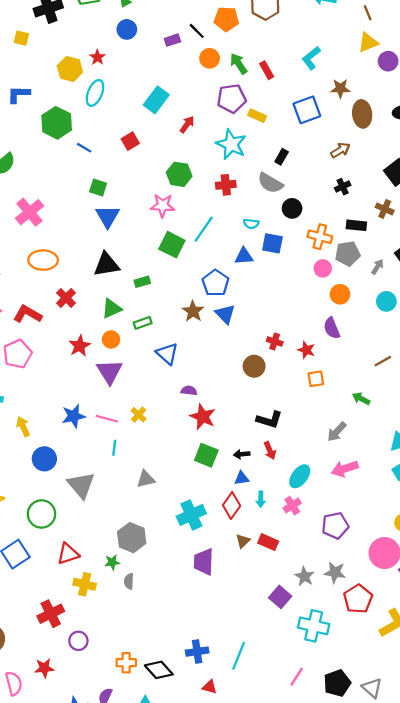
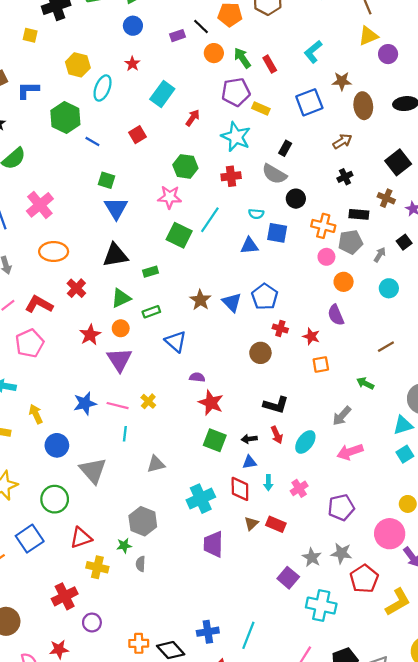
red star: (97, 57) -> (132, 64), moved
blue pentagon: (216, 283) -> (265, 297), moved
cyan ellipse: (300, 476) -> (305, 442), moved
red diamond: (232, 505) -> (240, 489), turned -35

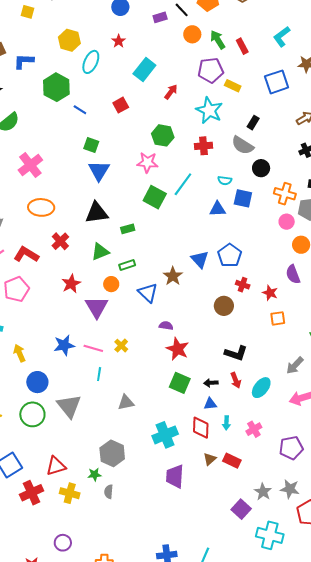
brown star: (200, 300) -> (173, 276), moved
orange circle: (121, 328) -> (111, 284), moved
green circle: (55, 499) -> (32, 414), moved
red cross: (65, 596) -> (32, 493), moved

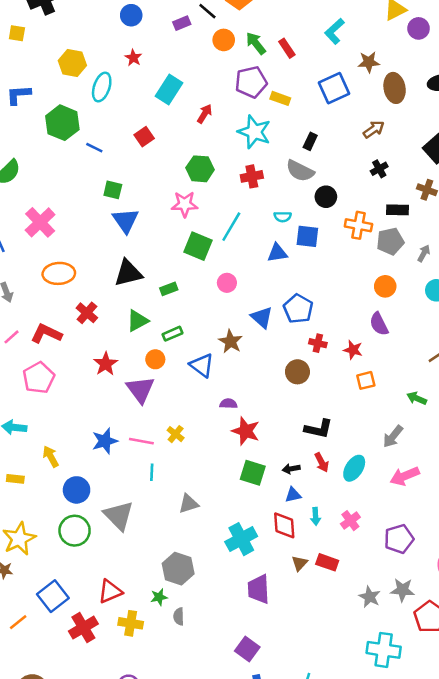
pink circle: (287, 222) -> (227, 283), moved
purple square: (241, 509) -> (247, 649), moved

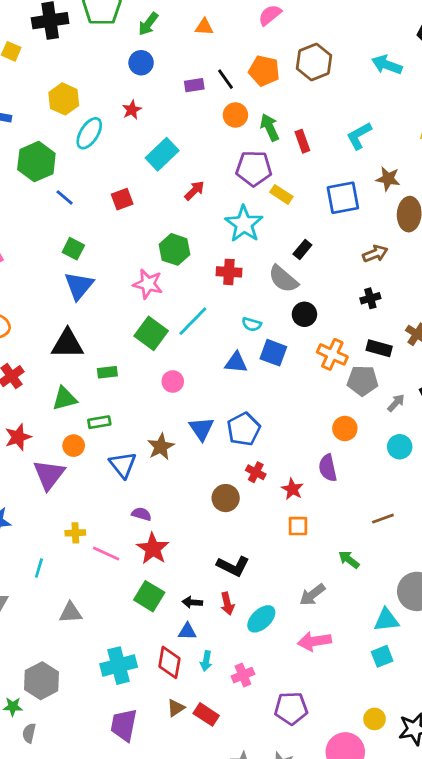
yellow cross: (176, 434) -> (75, 533), turned 35
pink line: (141, 441) -> (106, 553), moved

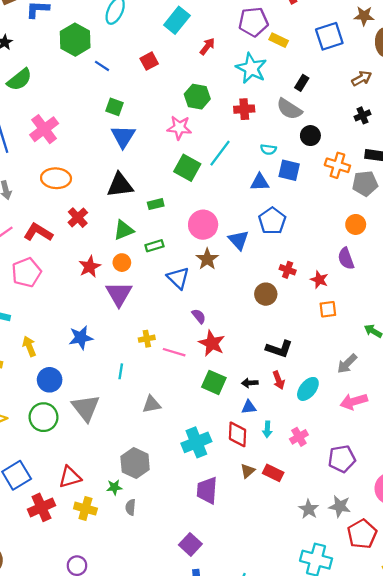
pink circle: (173, 381) -> (203, 225), moved, size x1.6
blue pentagon: (244, 429) -> (272, 221), moved
orange circle: (74, 446) -> (122, 263), moved
purple semicircle: (141, 514) -> (199, 316), turned 42

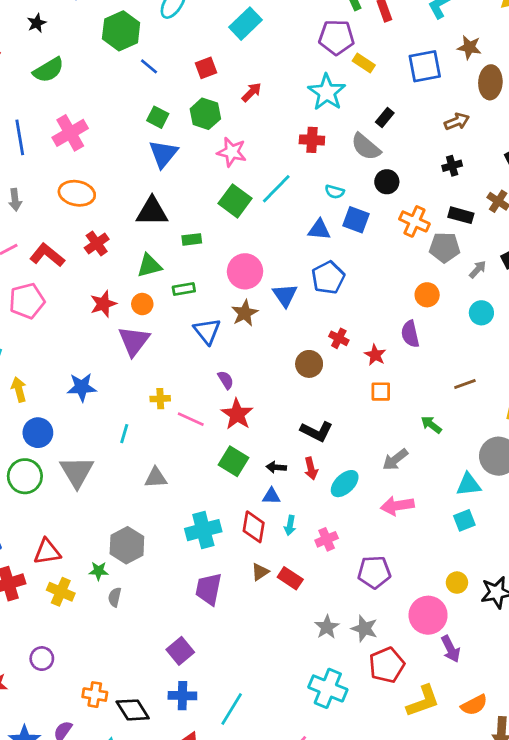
red arrow: (207, 46) -> (252, 92), moved
green hexagon: (197, 97) -> (205, 114), moved

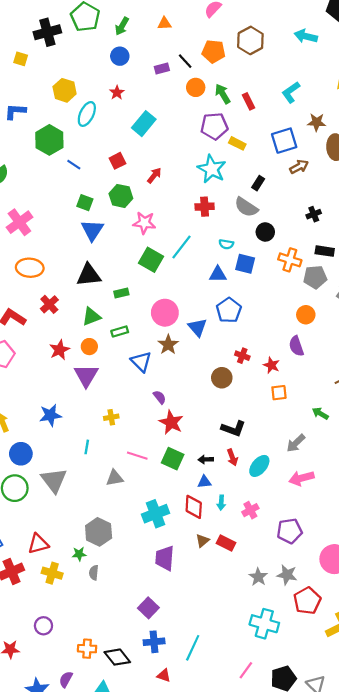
brown arrow: (457, 122) -> (299, 167), moved
pink line: (191, 419) -> (137, 456), moved

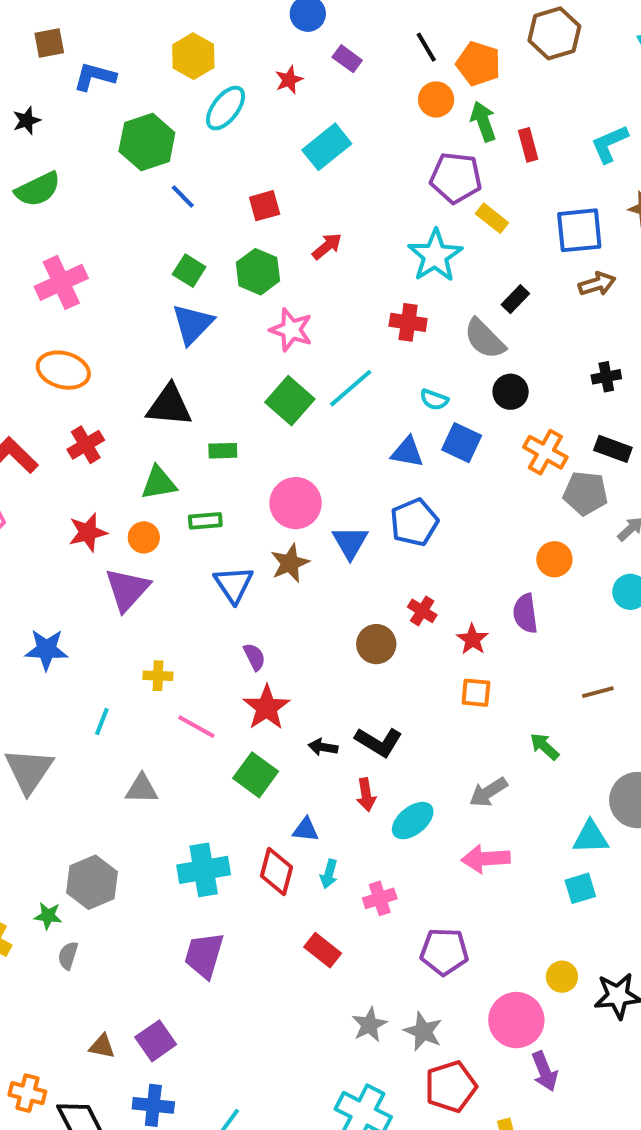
orange pentagon: (214, 51) -> (478, 64), moved
purple rectangle: (162, 68) -> (347, 59), moved, turned 40
pink line: (137, 456) -> (196, 727), moved
black arrow: (206, 459) -> (323, 747), moved
brown triangle: (202, 541) -> (102, 1046), moved, turned 40

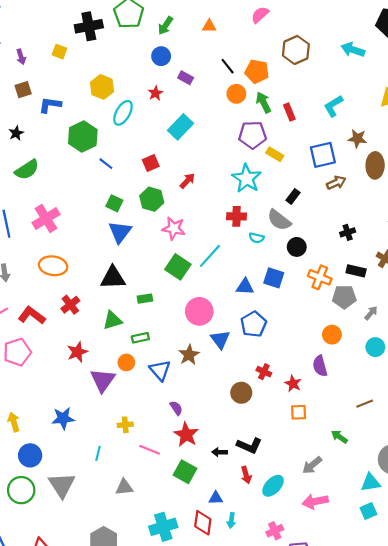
cyan semicircle: (434, 400) -> (257, 238), moved
pink circle: (296, 503) -> (199, 311), moved
orange circle: (144, 537) -> (126, 362), moved
pink cross: (380, 898) -> (275, 531), moved

